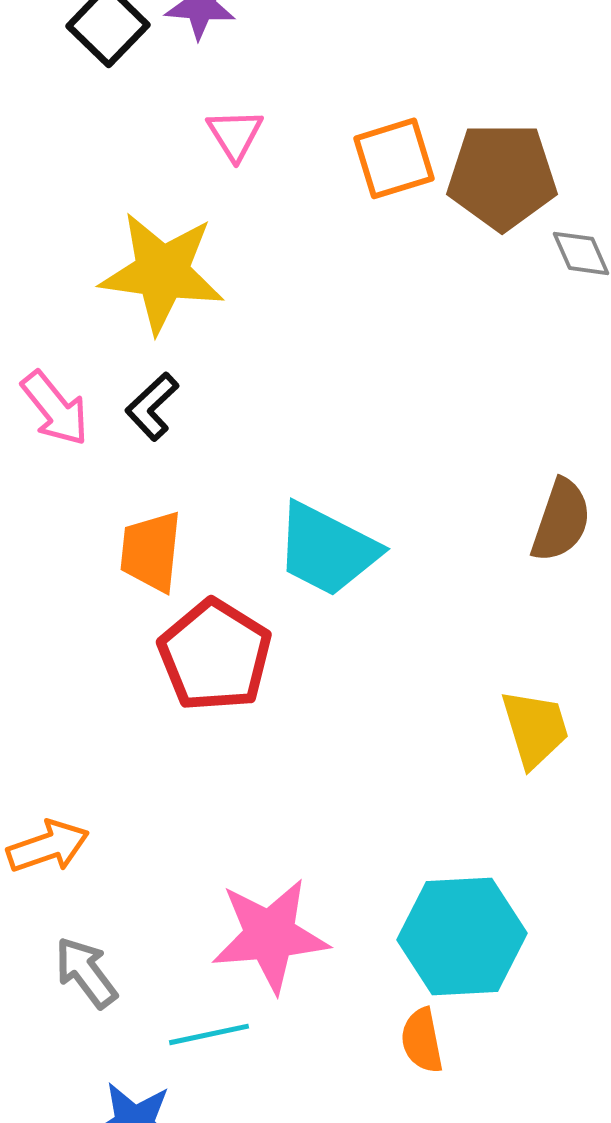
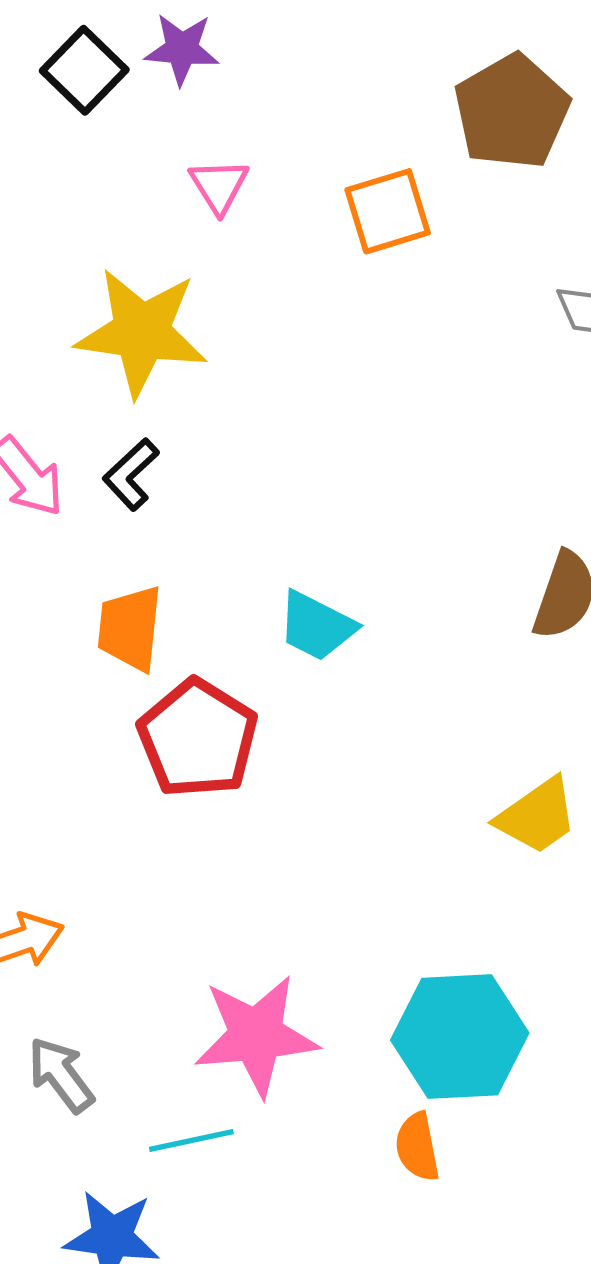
brown pentagon: (502, 176) -> (512, 112), moved, turned -30
cyan trapezoid: (327, 549) -> (317, 626), size x0.7
yellow trapezoid: (535, 728) -> (537, 816), turned 72

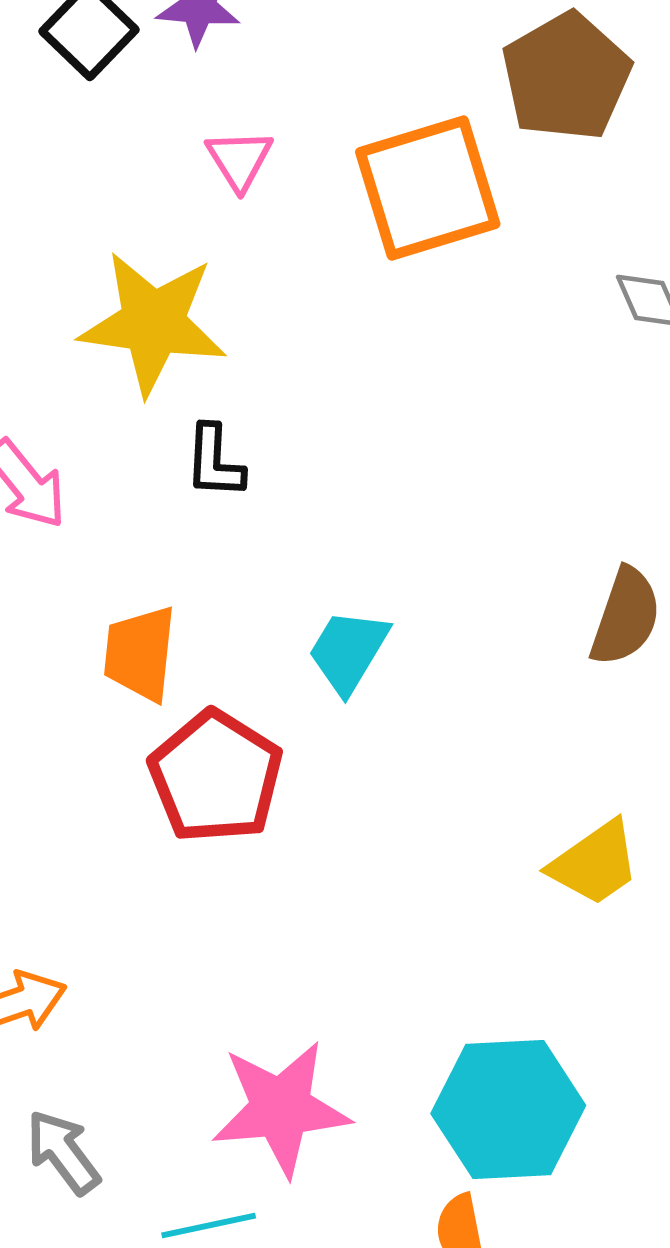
orange square: (388, 211) -> (428, 188), size x1.5
black L-shape: (131, 474) -> (215, 462), moved, turned -44
cyan trapezoid: (317, 626) -> (348, 651), turned 94

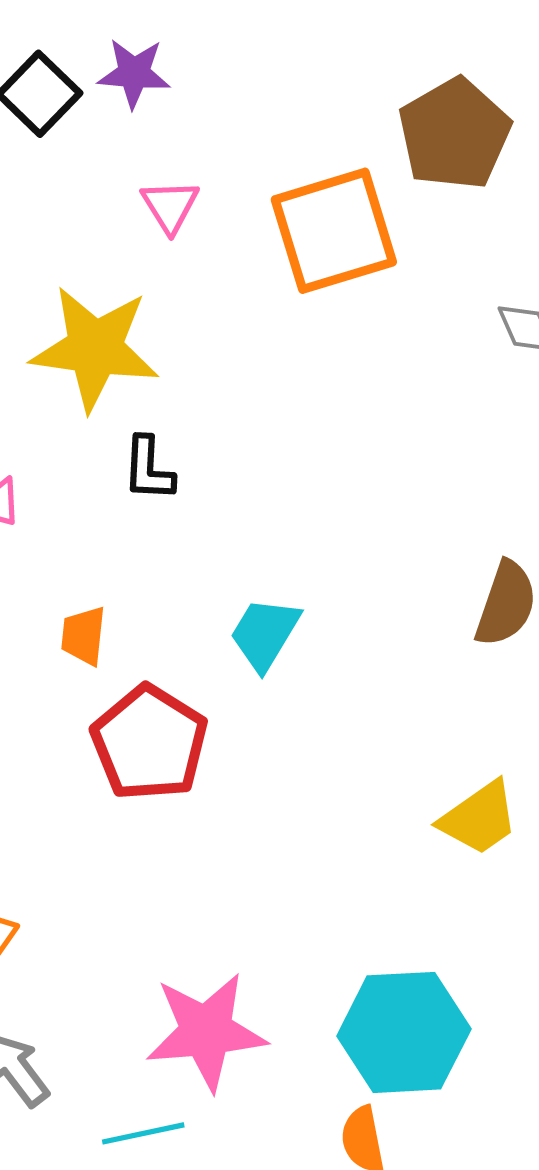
orange trapezoid: (140, 653) -> (84, 636), size x0.7

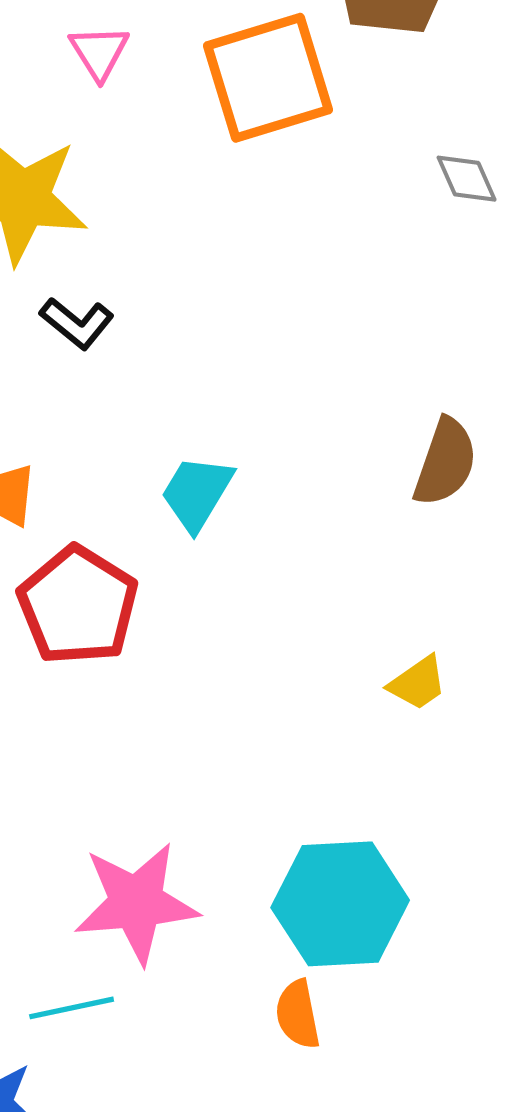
black L-shape: (148, 469) -> (77, 323), turned -54
yellow trapezoid: (479, 818) -> (418, 683), size x0.7

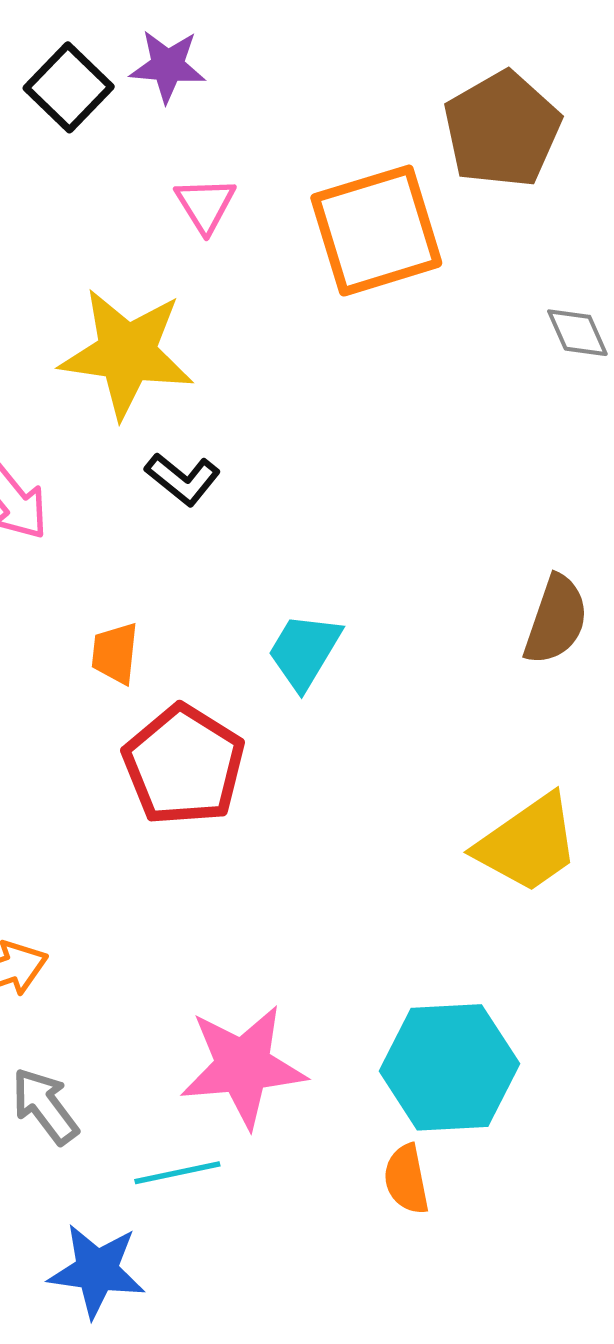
yellow trapezoid: (418, 683) -> (528, 844), size x1.8

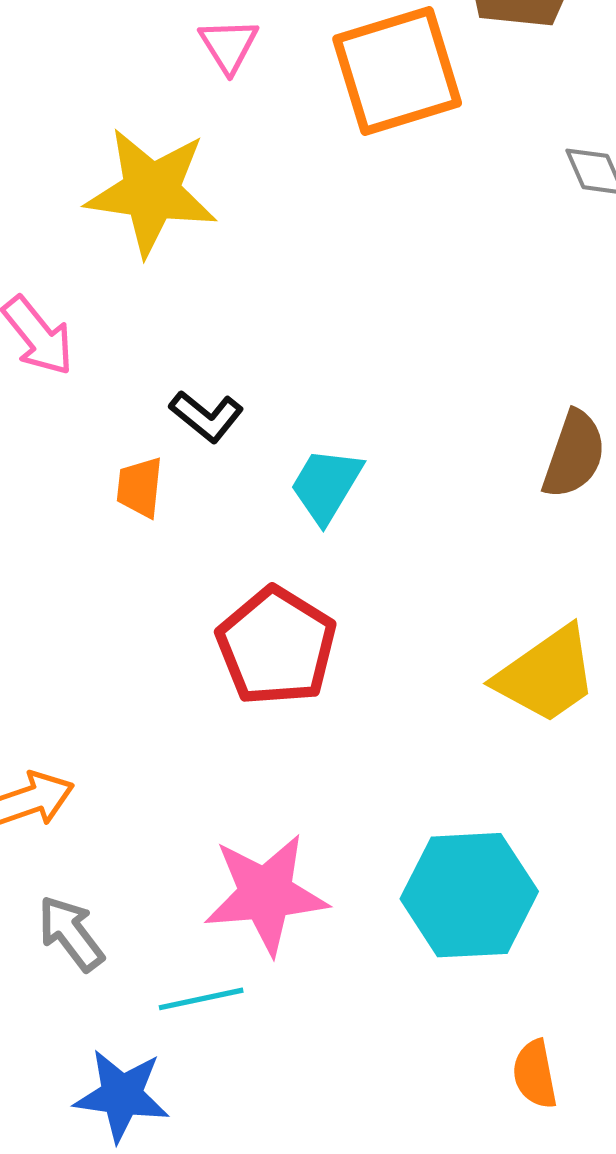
black L-shape: (183, 479) -> (206, 416), moved
red pentagon: (184, 765) -> (276, 646), moved
orange semicircle: (406, 1179) -> (535, 1074), moved

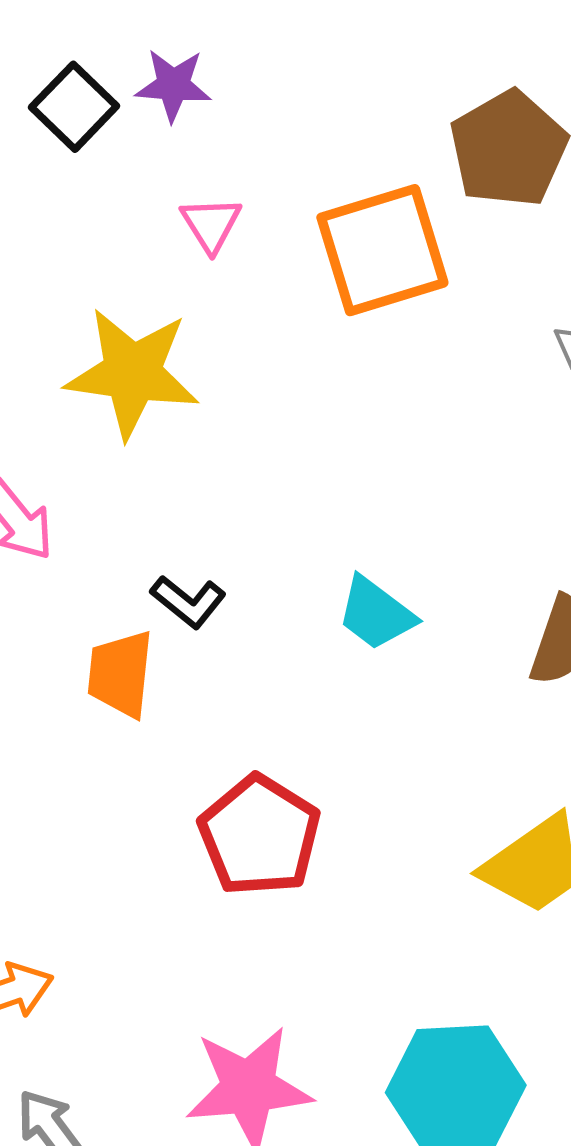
cyan trapezoid: (326, 485) -> (376, 613), moved, turned -84
orange trapezoid: (140, 487) -> (120, 674), size x1.4

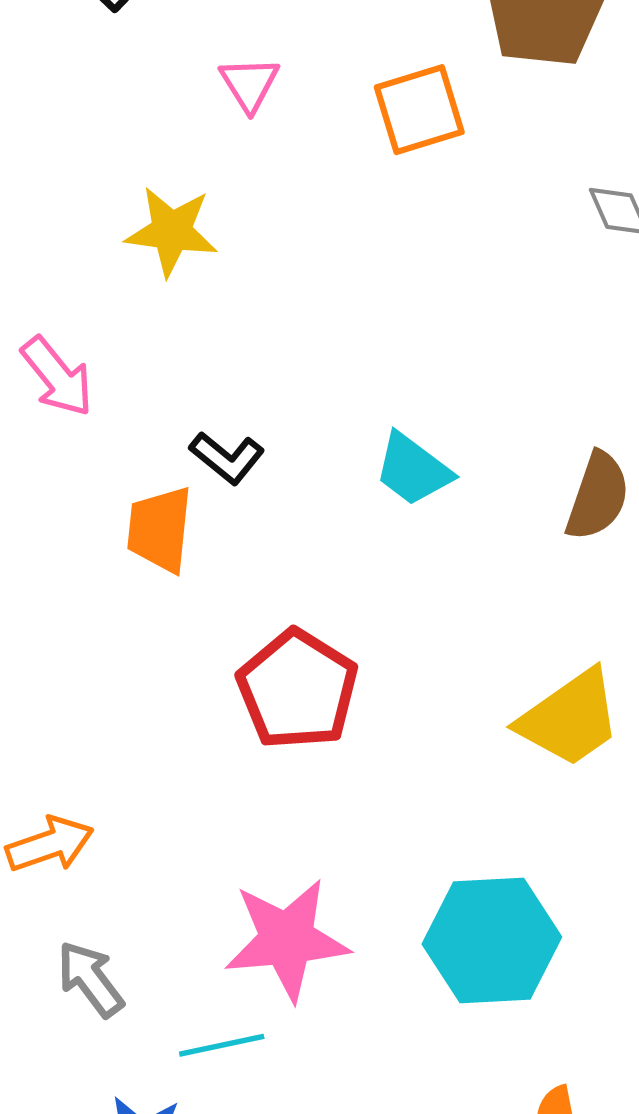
orange square: (382, 250) -> (419, 110), size x0.7
yellow star: (132, 373) -> (171, 231), size x0.7

